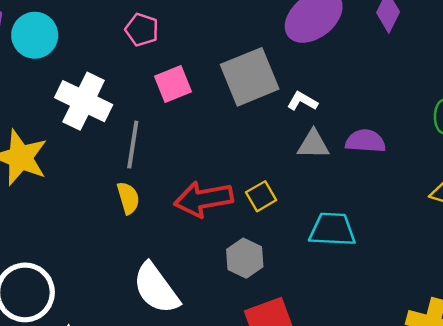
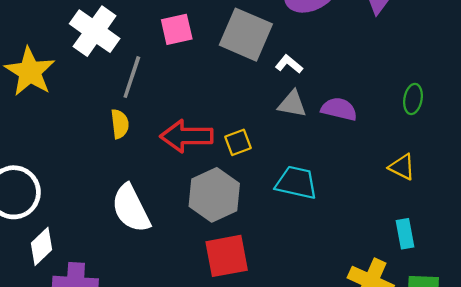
gray square: (250, 77) -> (246, 35), turned 36
gray hexagon: (245, 258) -> (214, 195), size x1.5

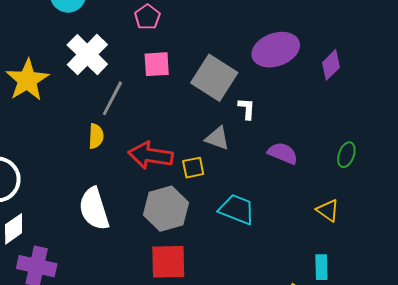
white L-shape: (289, 64) -> (247, 109), turned 45
gray triangle: (292, 104) -> (217, 138), moved

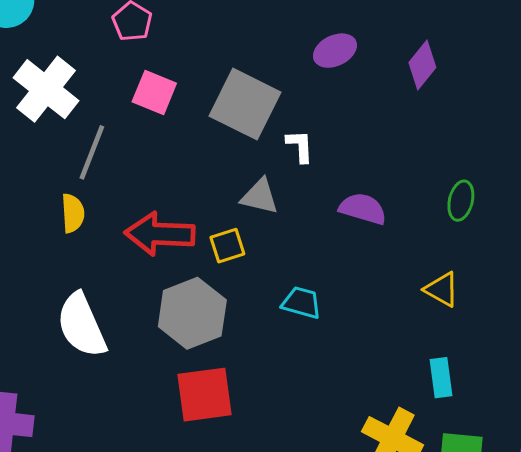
purple ellipse: (276, 50) -> (335, 51), size x0.6
pink square: (157, 64) -> (154, 93), turned 32
cyan trapezoid: (237, 209) -> (301, 303), size x0.7

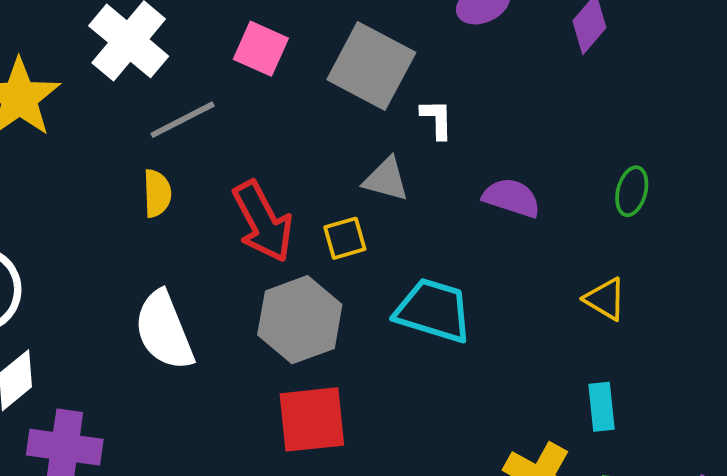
gray line: (92, 152) -> (183, 120), turned 40
red arrow: (160, 234) -> (263, 222), turned -122
cyan trapezoid: (301, 303) -> (433, 310), size x1.6

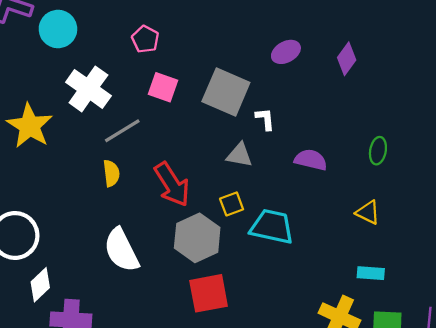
yellow square: (345, 238) -> (232, 204), moved
cyan rectangle: (601, 407) -> (371, 273), turned -75

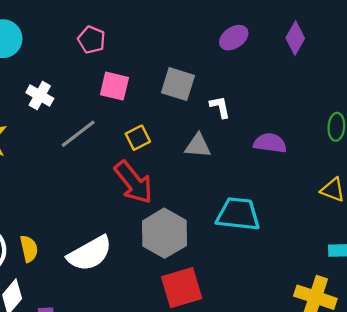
white cross: (88, 89) -> (40, 95), size x0.6
gray square: (226, 92) -> (178, 84), size x0.7
yellow semicircle: (111, 173) -> (29, 249), moved
yellow square: (232, 204) -> (138, 138), moved
white semicircle: (121, 250) -> (90, 253), turned -87

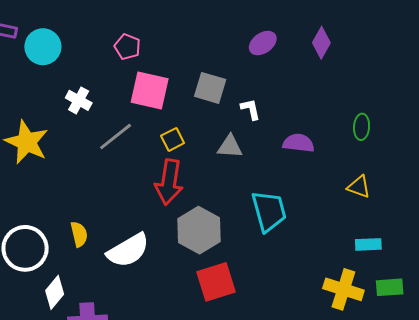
pink square: (114, 86) -> (150, 91), size x1.4
red arrow: (134, 182) -> (169, 182), turned 48
cyan trapezoid: (238, 214) -> (269, 211), turned 69
yellow semicircle: (29, 249) -> (79, 234), moved

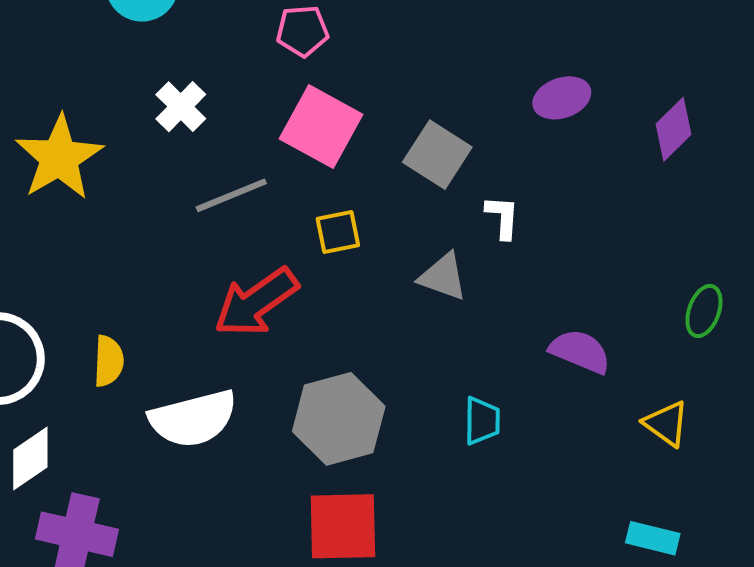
pink pentagon: (127, 47) -> (302, 31), turned 30
purple semicircle: (298, 143) -> (580, 351), moved
red arrow: (169, 182) -> (256, 302), moved, turned 30
cyan trapezoid: (269, 211) -> (482, 421), size x0.6

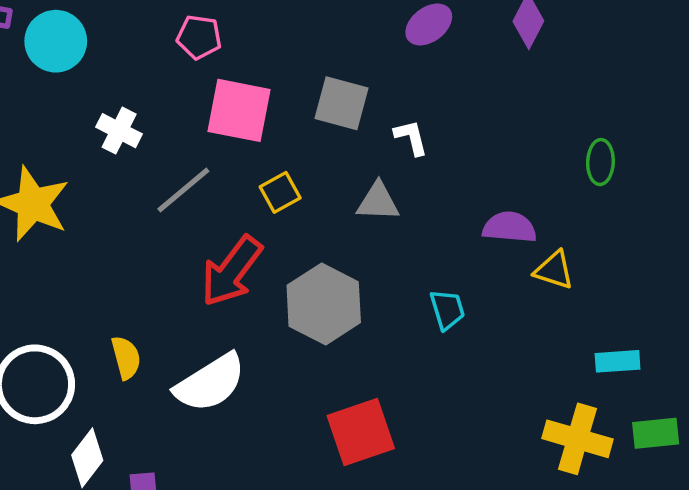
pink pentagon: (302, 31) -> (199, 37), turned 30
gray hexagon: (339, 419) -> (324, 304), moved
yellow triangle: (666, 424) -> (554, 270), moved

